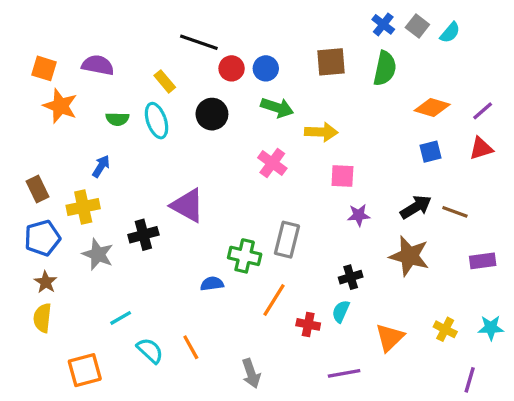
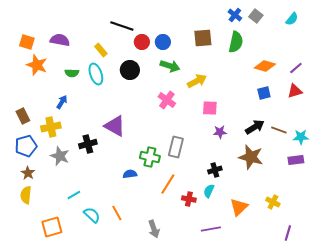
cyan semicircle: (450, 33) -> (292, 19), moved
yellow arrow: (321, 132) -> (197, 81), turned -30
cyan star: (491, 328) -> (301, 137), moved

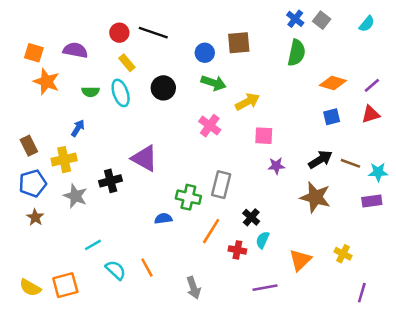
brown square: (203, 38) -> (239, 43), moved
red circle: (142, 42) -> (119, 33), moved
black cross: (215, 170) -> (251, 217), moved, turned -32
yellow semicircle: (26, 195) -> (30, 288), moved, turned -66

